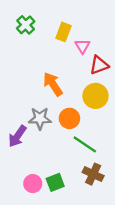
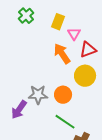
orange arrow: (53, 84) -> (62, 54), moved
green line: (85, 144) -> (65, 122), moved

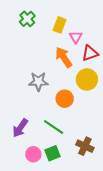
gray star: (38, 95) -> (38, 82), moved
purple arrow: (19, 110) -> (20, 128), moved
green line: (65, 122) -> (54, 127), moved

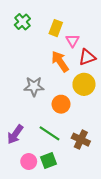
brown cross: (85, 146) -> (81, 140), moved

